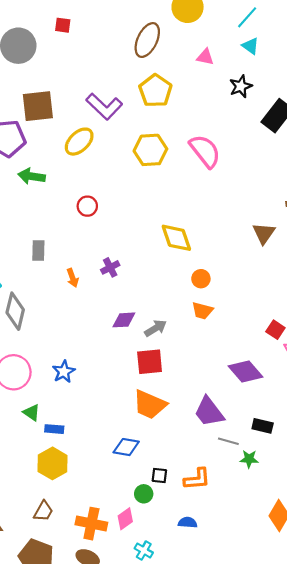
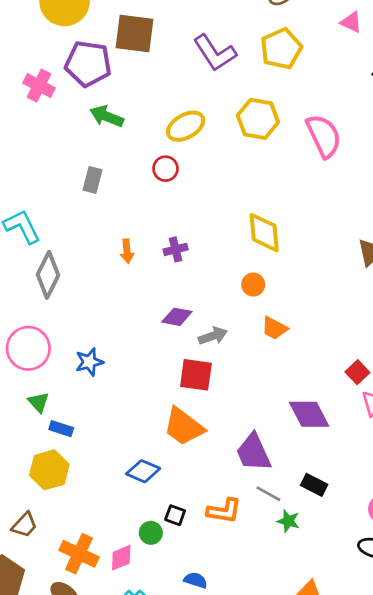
yellow ellipse: (79, 142) -> (186, 126), moved
gray rectangle: (38, 251) -> (93, 180), moved
orange circle: (201, 279) -> (253, 285), moved
orange L-shape: (197, 479) -> (224, 511), moved

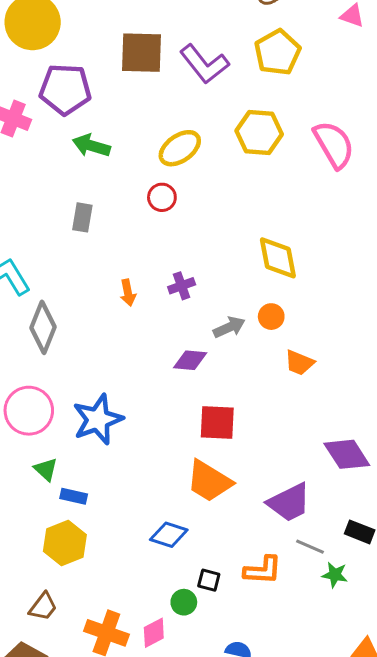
brown square: (135, 33) -> (142, 53), moved
gray arrow: (213, 336) -> (229, 327), moved
blue star: (89, 362) -> (98, 419), size x1.6
purple trapezoid: (253, 452) -> (289, 502), turned -87

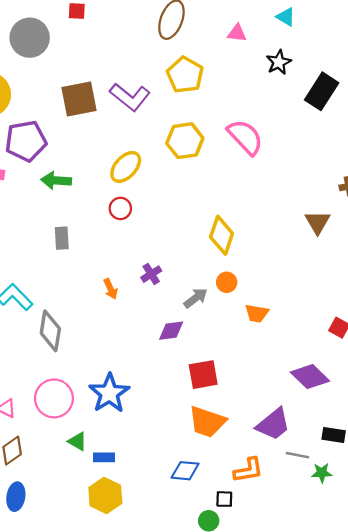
yellow diamond: (278, 258) -> (222, 235), turned 42
orange L-shape: (263, 570) -> (248, 470), moved

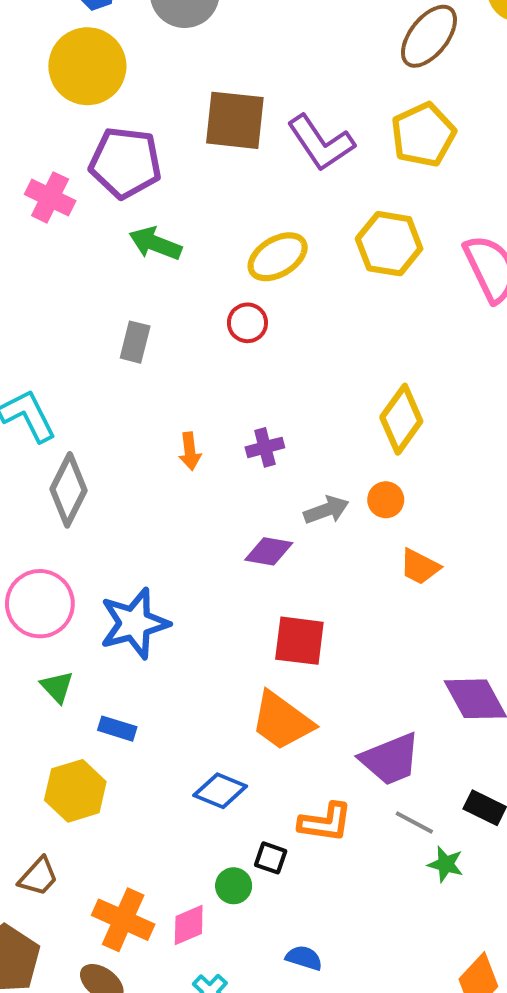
blue rectangle: (104, 457) -> (117, 729), moved

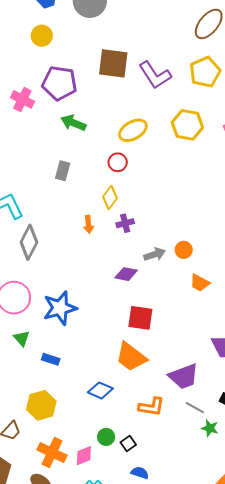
yellow circle: (87, 66) -> (42, 36), size x0.6
yellow diamond: (401, 419) -> (110, 198), moved, size x0.7
yellow hexagon: (75, 791) -> (41, 405), moved
black square: (271, 858) -> (128, 444), moved, turned 35

